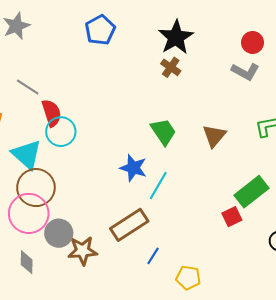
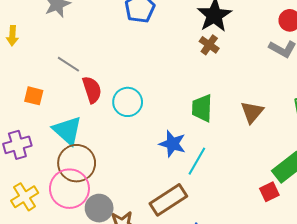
cyan circle: (61, 132) -> (128, 102), moved
green trapezoid: (163, 132) -> (202, 108), turned -144

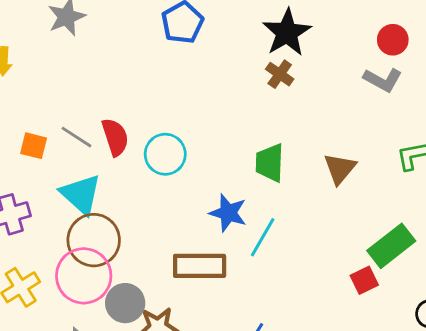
gray line: (68, 64) -> (77, 137), moved
brown rectangle: (168, 200) -> (200, 266), moved, turned 33

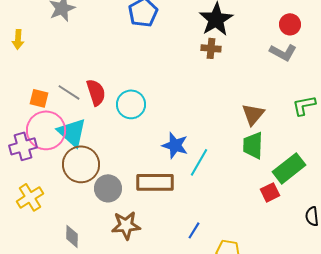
brown cross: (280, 74) -> (211, 48), turned -30
green trapezoid: (270, 163) -> (253, 145), moved
pink circle: (84, 276) -> (46, 130), moved
gray circle: (125, 303) -> (108, 188), moved

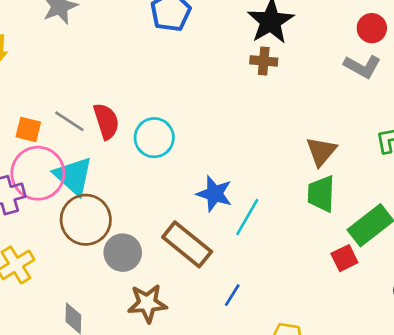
brown rectangle: (155, 182) -> (187, 244), turned 39
blue line: (194, 230) -> (232, 295), moved

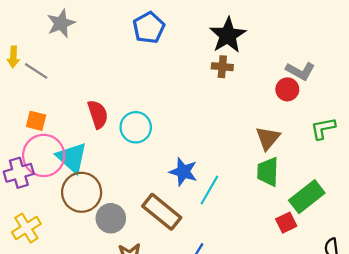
red circle: (372, 28) -> (287, 89), moved
gray line: (69, 121) -> (36, 71), moved

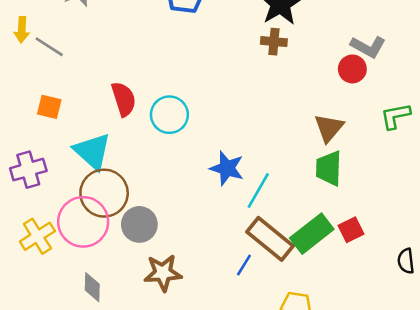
pink circle: (44, 155) -> (83, 222), moved
green rectangle: (307, 197) -> (312, 234), moved
brown rectangle: (162, 212) -> (270, 239), moved

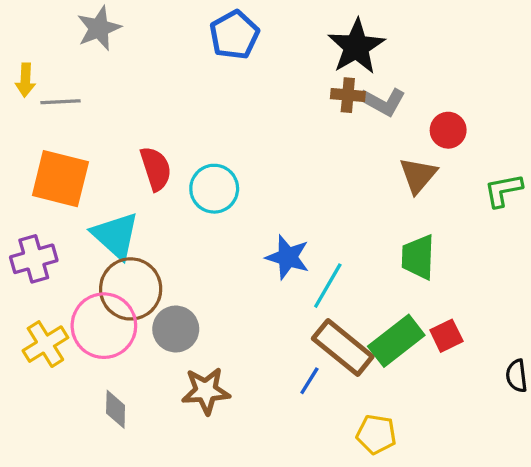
gray line: (49, 47) -> (60, 102), turned -36
gray L-shape: (368, 47) -> (383, 102), moved
orange square: (49, 107) -> (60, 179), size x1.8
brown triangle: (329, 128) -> (418, 175), moved

